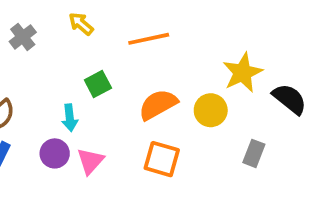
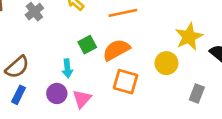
orange semicircle: (158, 105) -> (116, 50), moved
orange square: (162, 159) -> (126, 82), moved

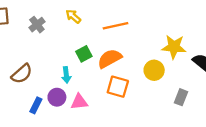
yellow star: (189, 37) -> (174, 47), turned 30
blue rectangle: (19, 95) -> (36, 105), moved
pink triangle: (82, 99) -> (79, 102), turned 42

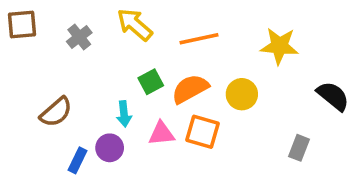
yellow arrow: (73, 16) -> (135, 24), size x1.5
yellow star: (174, 47) -> (279, 46), moved
yellow circle: (154, 70) -> (242, 94), moved
pink triangle: (79, 102) -> (161, 134), moved

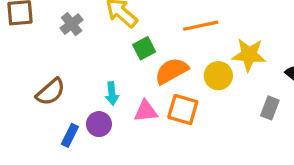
orange line: (199, 39) -> (201, 26), moved
yellow star: (279, 46) -> (249, 55), moved
green square: (151, 82) -> (144, 48), moved
gray rectangle: (299, 148) -> (270, 108), moved

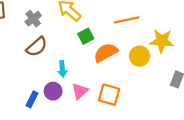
brown semicircle: (51, 92) -> (37, 47), moved
orange square: (183, 110) -> (109, 95), moved
pink triangle: (146, 111) -> (80, 91), moved, turned -36

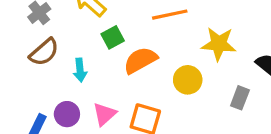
yellow circle: (140, 56) -> (188, 80), moved
cyan arrow: (62, 69) -> (80, 70), moved

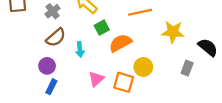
yellow circle: (188, 80) -> (143, 67), moved
purple circle: (67, 114) -> (47, 66), moved

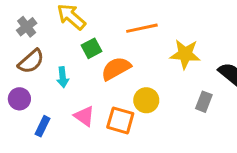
pink triangle: (96, 79) -> (84, 116), turned -42
blue rectangle: (51, 87) -> (43, 126), moved

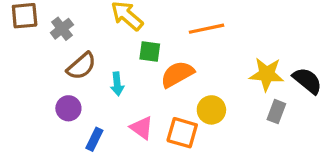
gray cross: (27, 27) -> (62, 29), moved
green square: (92, 48) -> (150, 51), turned 36
yellow star: (185, 54) -> (267, 74), moved

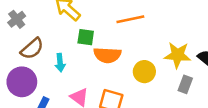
orange semicircle: (177, 74) -> (107, 55), turned -148
purple circle: (68, 108) -> (22, 82), size x1.5
yellow circle: (211, 110) -> (144, 72), moved

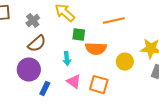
gray cross: (17, 19) -> (33, 21), moved
cyan arrow: (60, 63) -> (67, 59), moved

